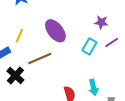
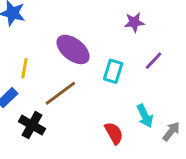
purple line: (112, 43) -> (154, 61), moved
cyan rectangle: (89, 46) -> (113, 71), moved

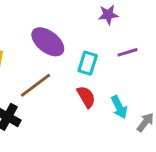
purple line: (154, 61) -> (128, 52), turned 30
red semicircle: (114, 133) -> (86, 97), moved

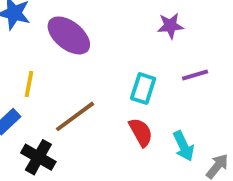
purple ellipse: (48, 42) -> (69, 35), moved

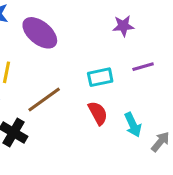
cyan rectangle: (143, 88) -> (100, 77), turned 60

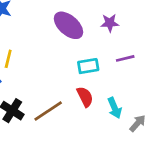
purple ellipse: (40, 33) -> (68, 25), moved
brown line: (44, 99) -> (48, 111), moved

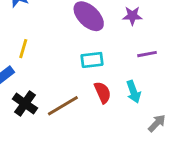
cyan rectangle: (88, 66) -> (92, 60), moved
cyan arrow: (115, 108) -> (134, 92), moved

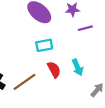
purple line: (147, 54) -> (85, 28), moved

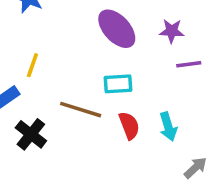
brown line: (24, 82) -> (81, 110), moved, turned 45

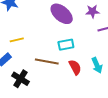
yellow line: (32, 65) -> (17, 40), turned 64

